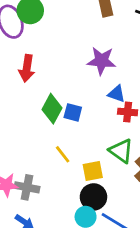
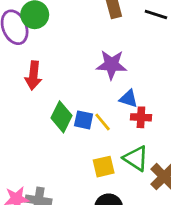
yellow line: (63, 154) -> (103, 122), moved
yellow square: (93, 171) -> (104, 167), moved

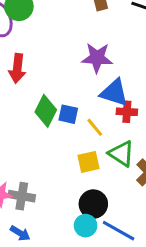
blue triangle: (129, 99) -> (114, 93), size x1.5
yellow line: (103, 122) -> (95, 127), moved

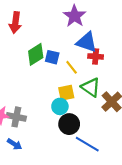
purple star: (97, 58) -> (75, 16), turned 30
green diamond: (46, 111) -> (36, 54), turned 30
cyan circle: (86, 226) -> (60, 106), moved

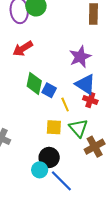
red arrow: (15, 22) -> (23, 49), turned 36
green diamond: (36, 54) -> (34, 84), turned -60
cyan circle: (60, 106) -> (40, 170), moved

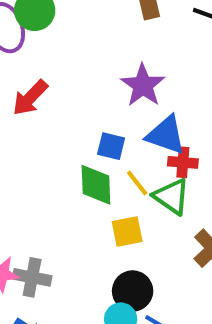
green diamond: (34, 84) -> (96, 185), moved
blue square: (49, 90) -> (111, 146), moved
green triangle: (78, 128) -> (171, 196), moved

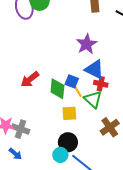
red arrow: (30, 98) -> (30, 79), moved
blue square: (111, 146) -> (72, 81), moved

